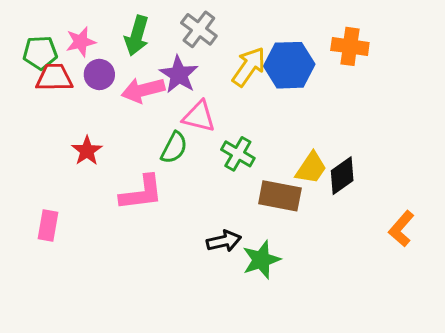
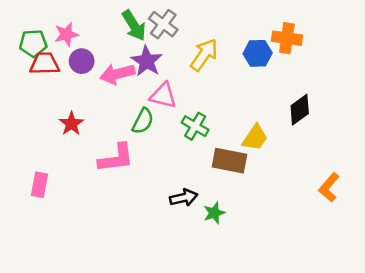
green arrow: (137, 36) -> (134, 25), moved, turned -48
blue hexagon: (289, 65) -> (258, 53), moved, size x0.7
black diamond: (342, 176) -> (300, 110), moved
green star: (261, 260) -> (214, 213), size x0.7

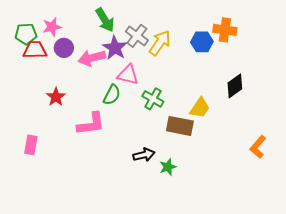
gray cross: (163, 24) -> (137, 36), moved

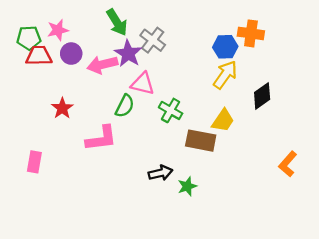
yellow arrow: (160, 43) -> (225, 75), moved

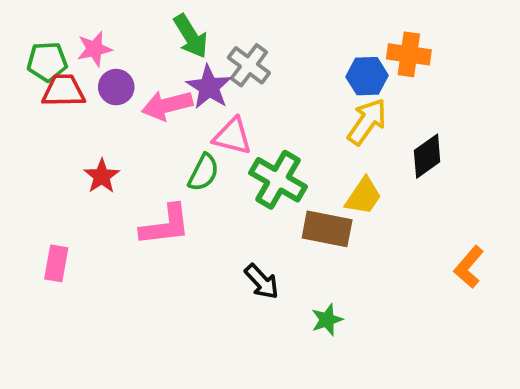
green cross: (171, 110) -> (278, 180), size x1.4
black arrow: (160, 173) -> (262, 282), turned 60
green star: (187, 186) -> (327, 320), moved

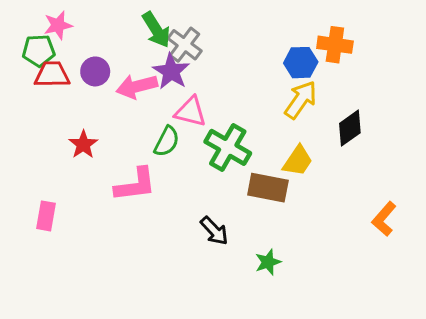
pink star: (94, 49) -> (58, 25), moved
gray cross: (249, 65) -> (185, 45), moved

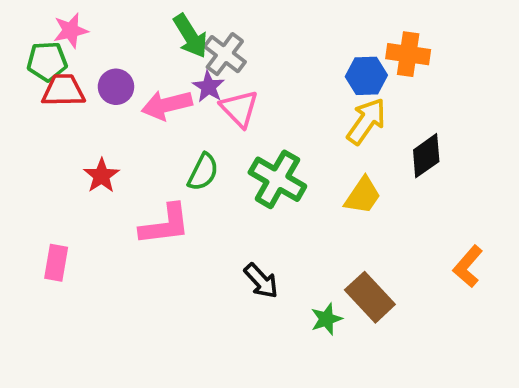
purple star: (171, 71) -> (209, 87), size x0.7
pink triangle: (190, 112) -> (239, 109), moved, turned 32
brown rectangle: (268, 188) -> (370, 297), moved, turned 36

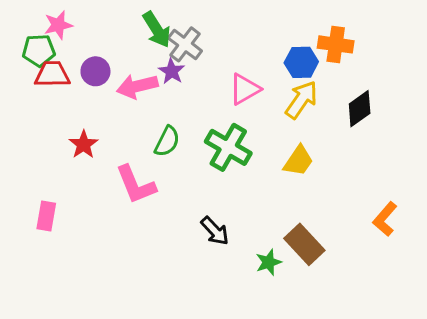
pink triangle: (239, 109) -> (245, 89), moved, turned 44
black diamond: (426, 156) -> (360, 109), moved
pink L-shape: (165, 225) -> (136, 185), turned 75

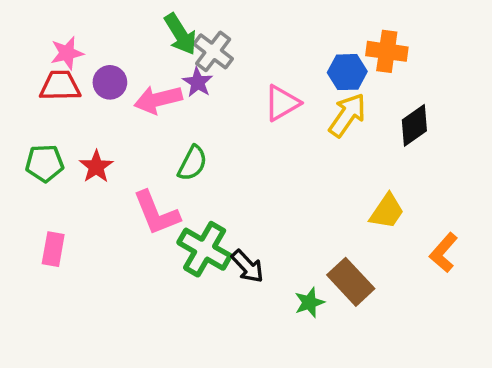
pink star: (58, 25) -> (67, 53), moved
green pentagon: (39, 50) -> (45, 163), moved
green cross: (228, 147) -> (205, 249), moved
yellow trapezoid: (298, 161) -> (387, 211), moved

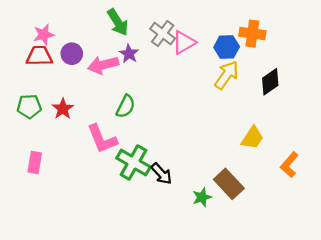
gray cross: (213, 51) -> (163, 34), moved
pink triangle: (282, 103) -> (184, 42), moved

